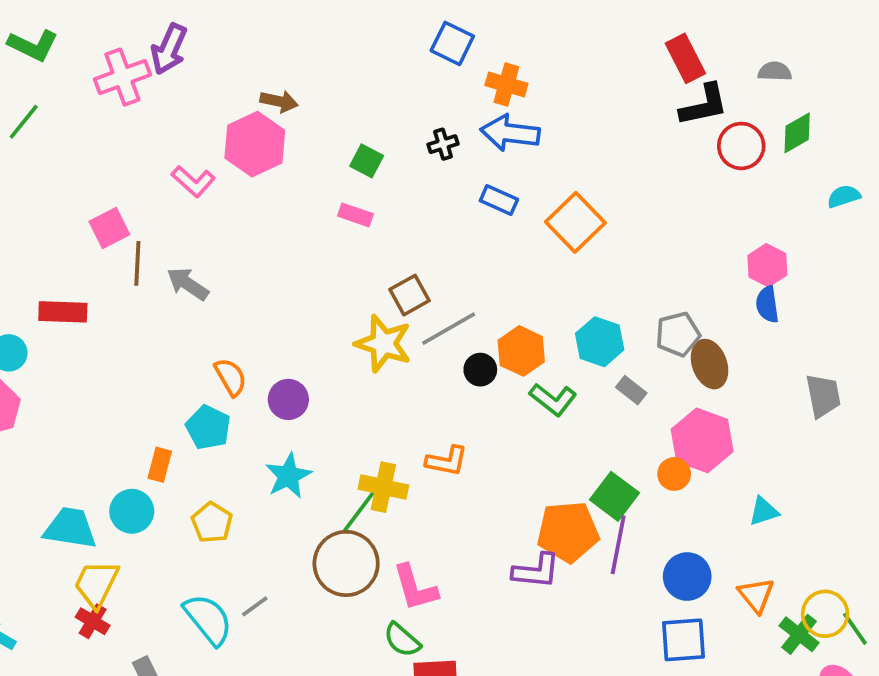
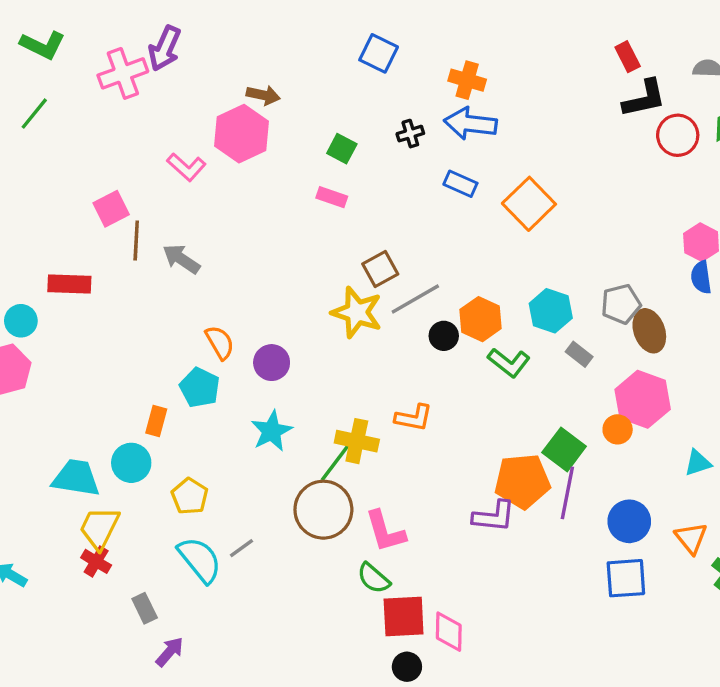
blue square: (452, 43) -> (379, 53), moved
red rectangle: (685, 58) -> (628, 57), size x0.7
yellow pentagon: (212, 522) -> (190, 496), moved

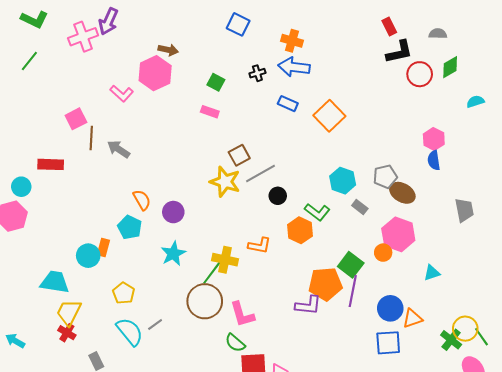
orange hexagon: (481, 319) -> (300, 230), moved
brown ellipse: (649, 331) -> (402, 193), turned -40
cyan circle: (131, 463) -> (88, 256), moved
orange triangle: (691, 538) -> (413, 318), moved, turned 50

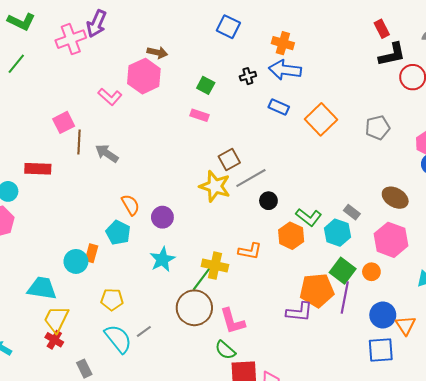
gray pentagon: (385, 177) -> (378, 128), moved
cyan hexagon: (343, 181) -> (337, 233), moved
orange circle: (383, 253) -> (371, 272), moved
yellow pentagon: (124, 293) -> (112, 300), turned -30
orange triangle: (413, 318) -> (405, 325), turned -45

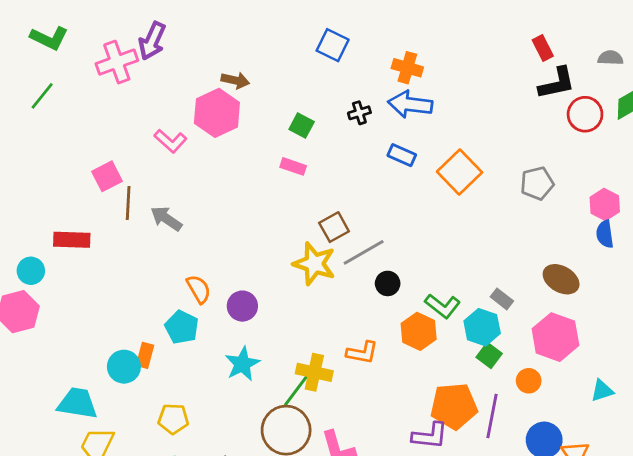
green square: (343, 271) -> (489, 355), moved, size x0.7

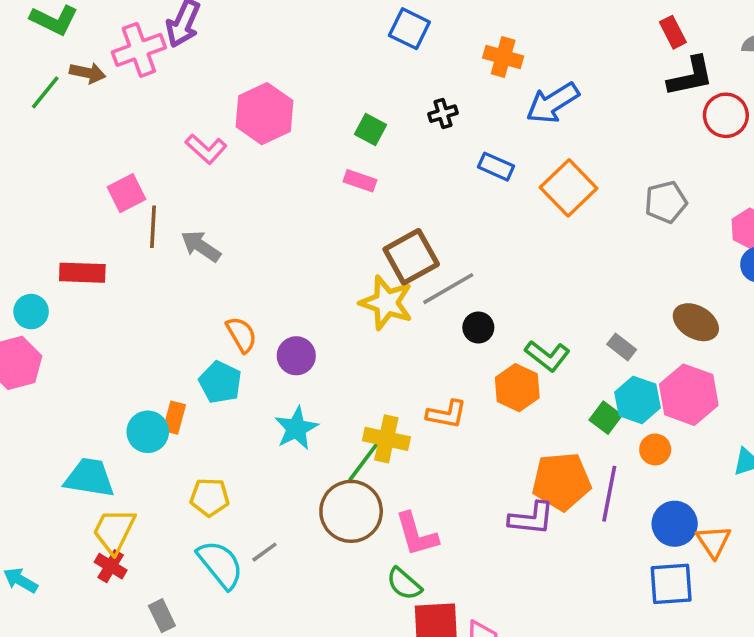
brown arrow: (235, 80) -> (88, 73), moved
blue arrow: (410, 104) -> (553, 103), moved, turned -39
brown square: (334, 227) -> (411, 257), size x1.4
cyan hexagon: (482, 327) -> (637, 400), moved

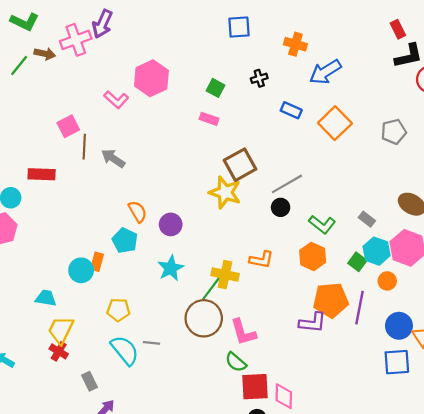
blue square: (409, 29) -> (239, 27), turned -30
gray line: (448, 289) -> (287, 184), moved
orange hexagon: (517, 388) -> (313, 256), moved
cyan trapezoid: (89, 478) -> (46, 298), size x0.7
gray line: (264, 552) -> (151, 343), turned 42

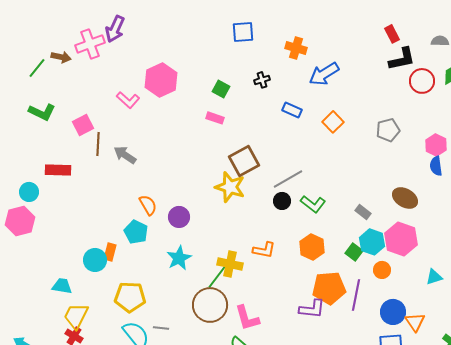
green L-shape: (25, 22) -> (42, 112), moved
orange square: (335, 123) -> (333, 122), size x0.7
green L-shape: (322, 224) -> (313, 204), moved
yellow pentagon: (118, 310) -> (130, 297), size x1.4

